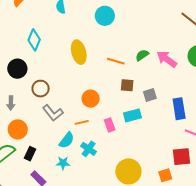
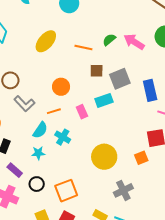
yellow ellipse: (79, 52) -> (46, 41), turned 60
gray square: (150, 95) -> (120, 79), size x1.5

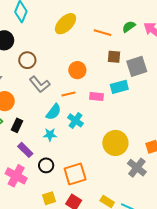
pink rectangle: (82, 112) -> (97, 96), turned -64
gray cross: (123, 190) -> (137, 168), moved, turned -30

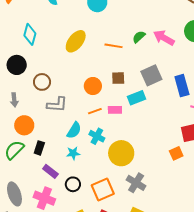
brown square: (114, 57) -> (118, 78), moved
gray L-shape: (40, 84) -> (57, 105), turned -40
orange line: (69, 94) -> (95, 111), moved
yellow circle: (115, 143) -> (121, 153), moved
gray cross: (137, 168) -> (136, 183), moved

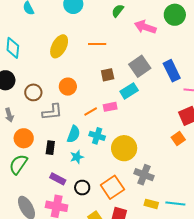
green semicircle: (139, 37) -> (118, 11), moved
orange circle: (93, 86) -> (68, 87), moved
black rectangle: (39, 148) -> (50, 148), moved

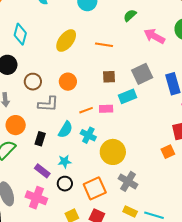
cyan star: (77, 157) -> (65, 162), moved

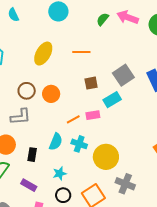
pink arrow: (154, 36) -> (128, 17), moved
brown circle: (33, 82) -> (27, 91), moved
gray L-shape: (48, 104) -> (21, 117), moved
purple rectangle: (42, 171) -> (29, 185), moved

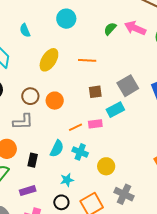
cyan semicircle: (13, 15) -> (25, 30), moved
yellow circle: (106, 157) -> (106, 166), size x0.7
cyan star: (60, 173) -> (67, 180), moved
purple rectangle: (29, 185) -> (28, 191), turned -49

